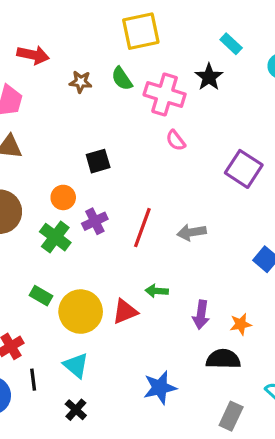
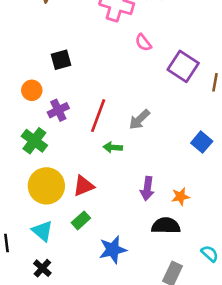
pink semicircle: (176, 140) -> (143, 43), moved
gray arrow: (192, 232) -> (139, 120), turned -35
green cross: (55, 237) -> (34, 141), moved
green arrow: (157, 291) -> (113, 147), moved
green rectangle: (41, 296) -> (81, 220), moved, turned -72

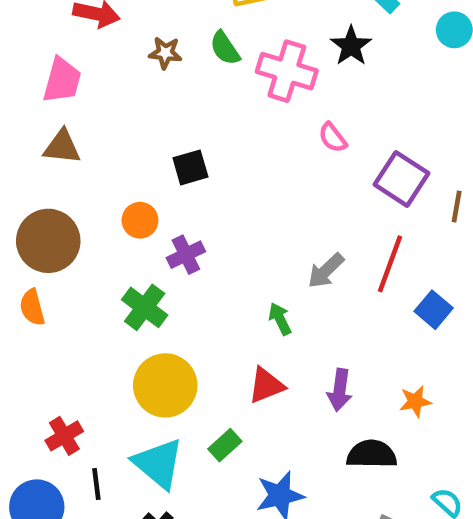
red line: (98, 116) -> (390, 264), moved
green arrow: (113, 147) -> (280, 319), turned 60
red triangle: (84, 186) -> (266, 385), moved
orange star: (180, 197) -> (415, 401), moved
cyan triangle: (42, 231) -> (158, 463), size x1.4

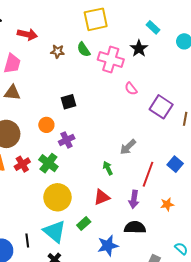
red line: (390, 264) -> (148, 174), moved
red cross: (64, 436) -> (22, 164), moved
black semicircle: (372, 454) -> (135, 227), moved

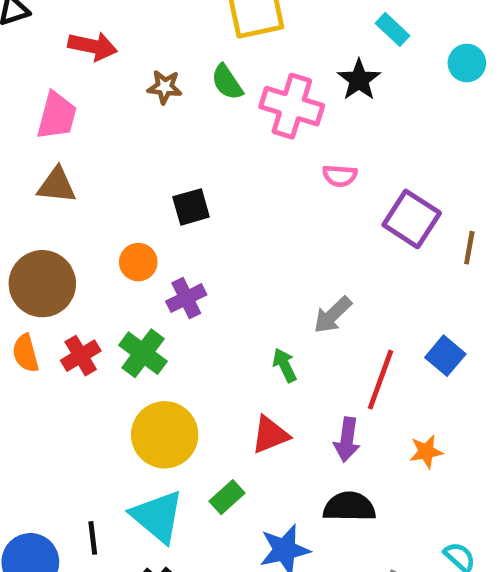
pink semicircle: (131, 89) -> (340, 176), turned -48

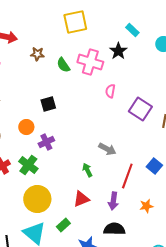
green semicircle: (227, 82) -> (63, 65), moved
pink semicircle: (340, 176) -> (110, 91), turned 96
gray arrow: (333, 315) -> (107, 149), turned -108

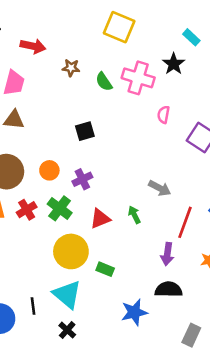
yellow square: (75, 22) -> (119, 27), turned 35
orange circle: (26, 127) -> (49, 170), moved
red triangle: (81, 199) -> (100, 219), moved
green rectangle: (63, 225) -> (105, 269), moved, turned 64

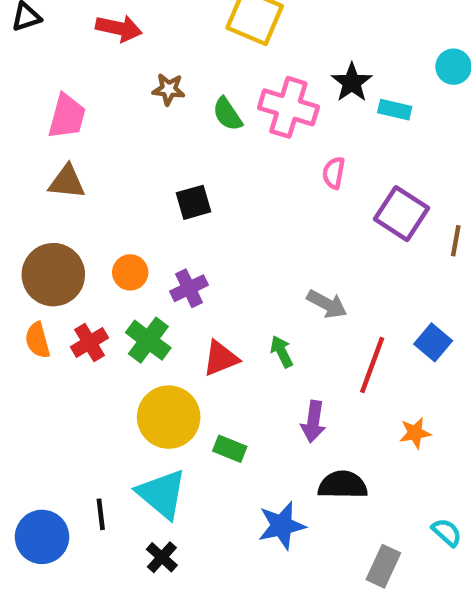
cyan rectangle: (191, 37) -> (395, 110), moved, turned -30
red arrow: (33, 46) -> (119, 28), moved
purple arrow: (167, 254) -> (313, 422), moved

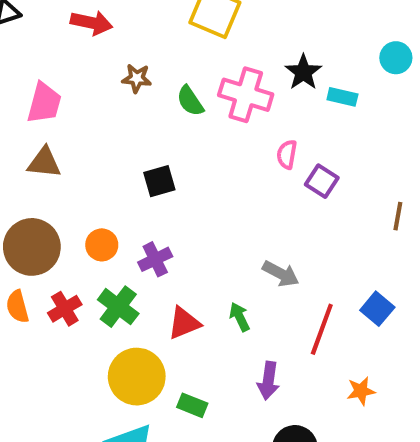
purple square: (401, 214) -> (322, 181), moved, size x0.7

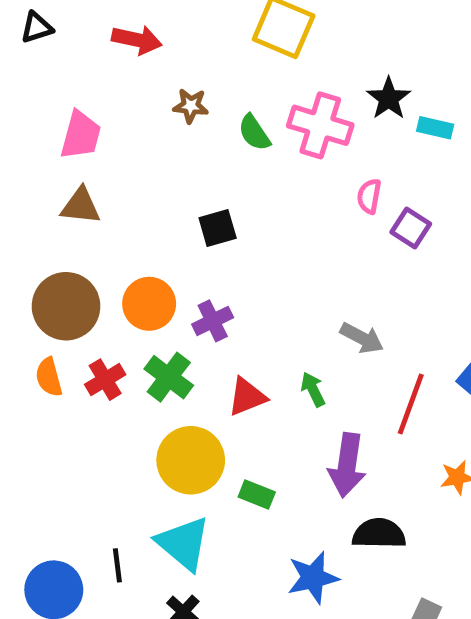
orange circle: (102, 245) -> (149, 304), size x1.4
purple arrow: (268, 381) -> (347, 465), size x1.4

